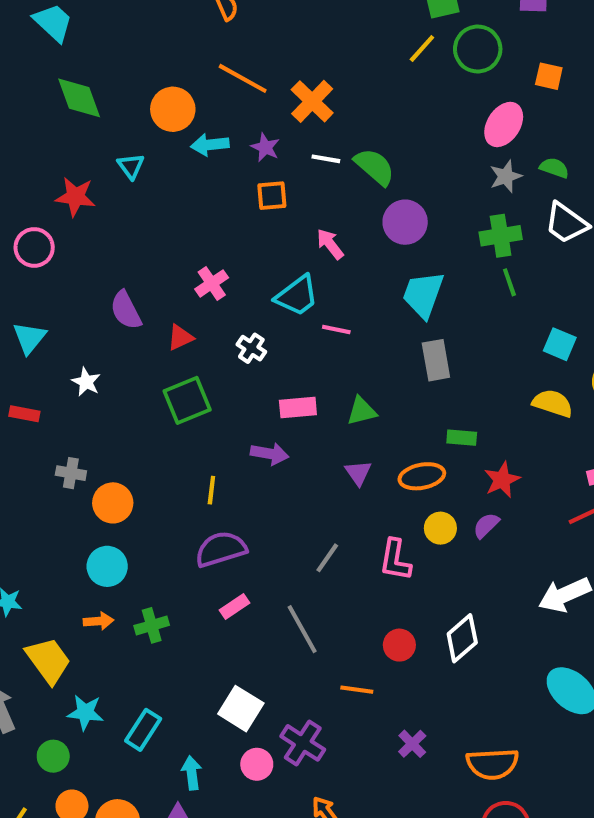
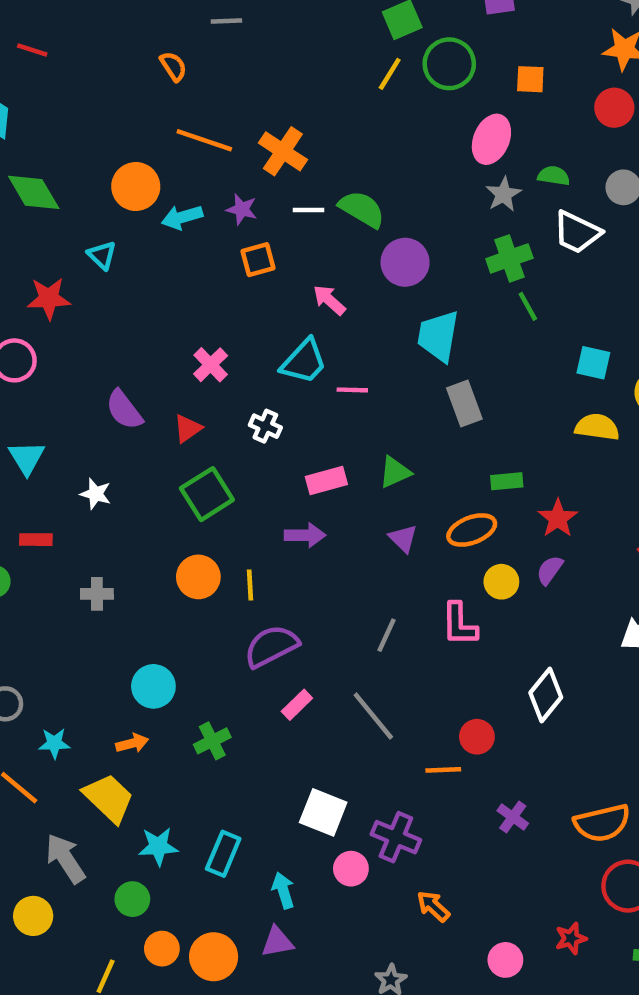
orange circle: (113, 503) -> (198, 577), moved
orange arrow: (98, 621) -> (132, 743), moved
red circle: (399, 645) -> (477, 737), moved

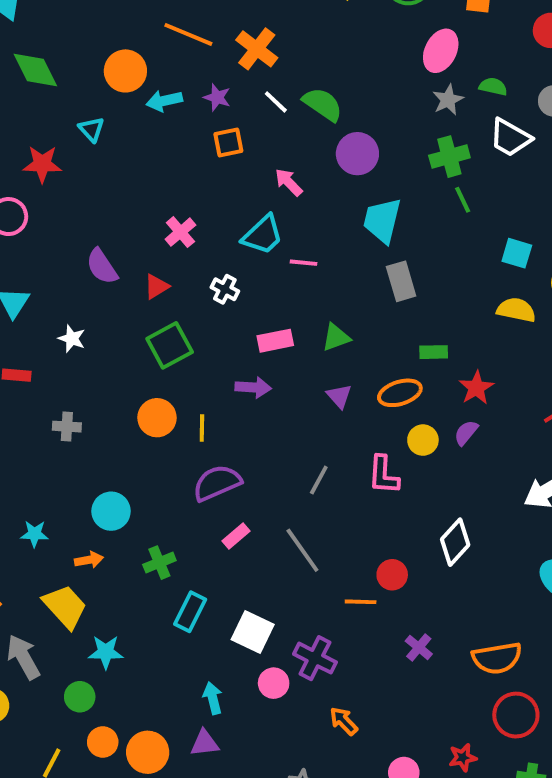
white line: (309, 210) -> (276, 102), turned 40
cyan star: (54, 743) -> (34, 534), moved
cyan rectangle: (223, 854) -> (190, 612), moved

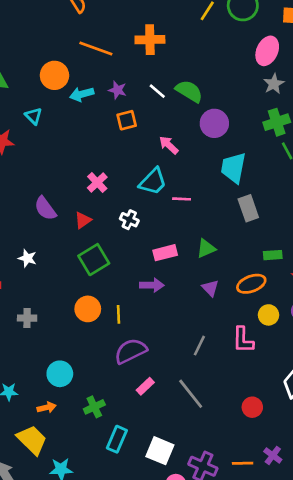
orange cross: (257, 49) -> (150, 40), moved, turned -36
orange line: (361, 602) -> (243, 463), moved

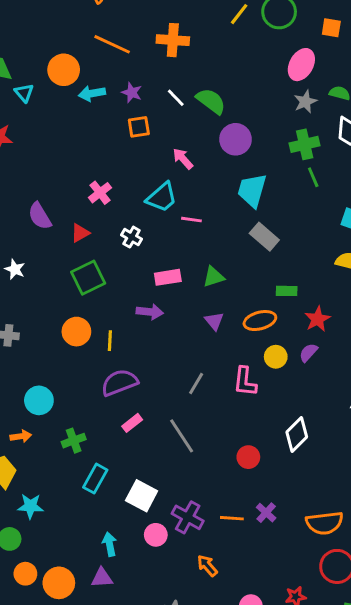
cyan triangle: (34, 116) -> (24, 93), moved
gray rectangle: (248, 208) -> (264, 237), turned -35

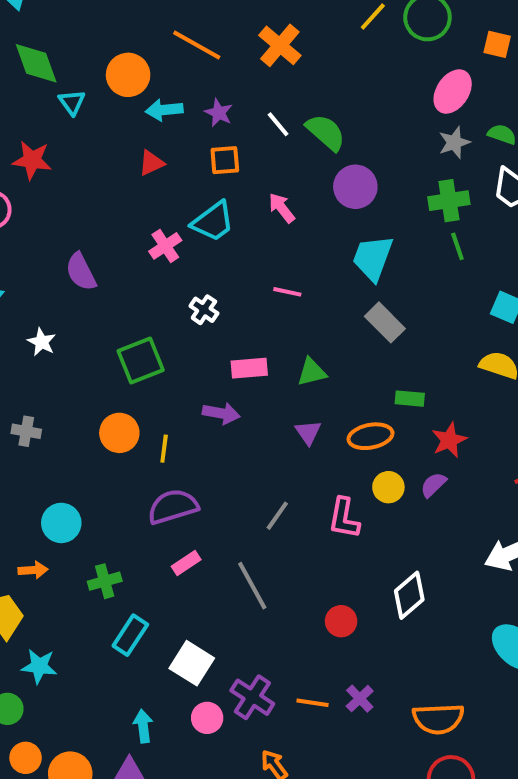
orange cross: (173, 40) -> (280, 45), turned 32
cyan trapezoid: (162, 197) -> (213, 222), moved
red triangle: (80, 233) -> (151, 163), moved

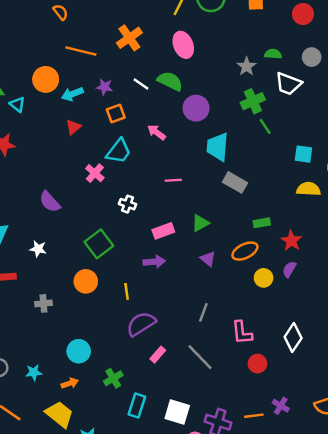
orange cross: (280, 45) -> (129, 38), turned 30
pink ellipse: (453, 92) -> (183, 45), moved, turned -40
orange circle: (119, 433) -> (86, 281), moved
pink L-shape: (344, 518) -> (242, 333), moved

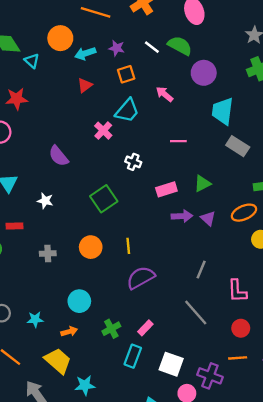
purple arrow: (154, 262) -> (182, 216), moved
orange circle: (86, 281) -> (91, 247), moved
pink rectangle: (158, 355) -> (145, 328), moved
red circle: (257, 364) -> (241, 328), moved
orange line: (254, 416) -> (238, 358), moved

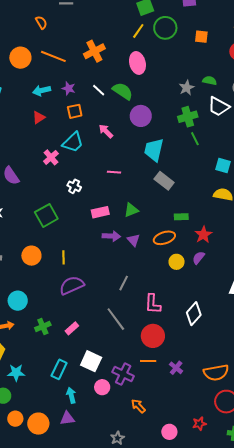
orange circle: (60, 38) -> (20, 58), moved
red circle: (241, 328) -> (153, 336), size x1.5
cyan rectangle: (133, 356) -> (59, 369), moved

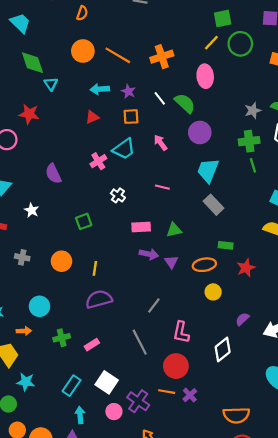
orange semicircle: (41, 22) -> (82, 13), moved, turned 40
green square: (46, 215) -> (84, 221), size x0.7
purple semicircle: (198, 258) -> (242, 319), moved
purple cross: (176, 368) -> (190, 395), moved

